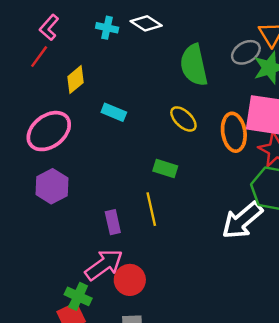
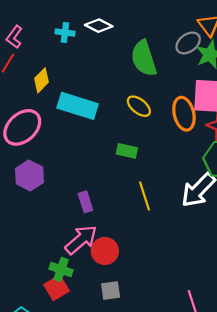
cyan rectangle: (114, 112) -> (78, 106), size x1.8
yellow line: (151, 209) -> (145, 196), moved

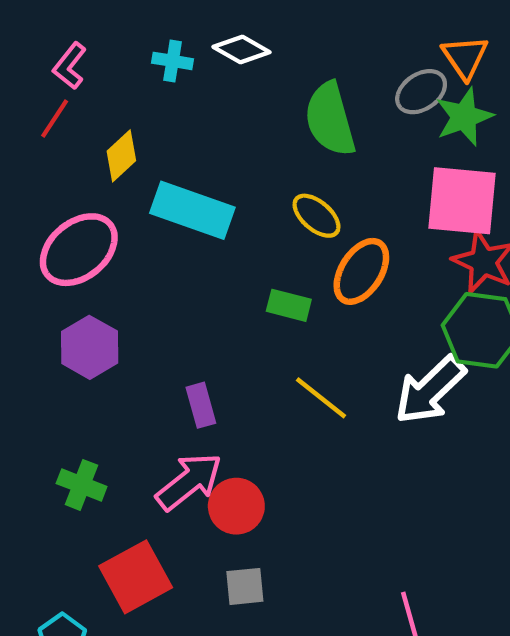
orange ellipse: (184, 114) -> (361, 271), moved, turned 44
yellow line: (145, 196) -> (321, 398), turned -36
green cross: (61, 269) -> (82, 485), moved
red square: (56, 288) -> (136, 577), size x1.4

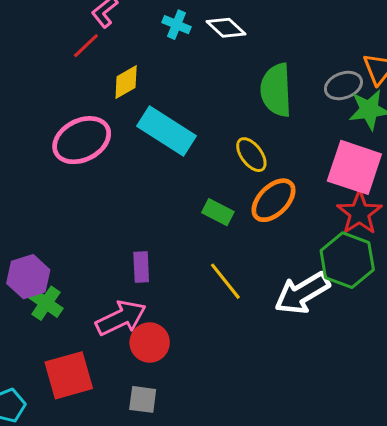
purple hexagon: (90, 347) -> (28, 277), moved

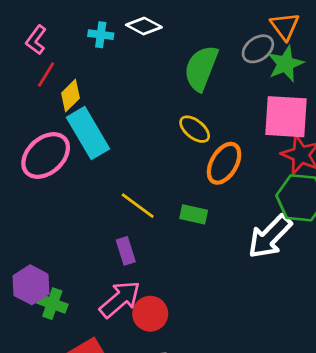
red line: (86, 46) -> (46, 75), moved
green semicircle: (276, 90) -> (201, 68), turned 39
cyan rectangle: (167, 131) -> (88, 133), moved, turned 42
green rectangle: (218, 212) -> (194, 214), moved
yellow line: (225, 281) -> (138, 206), moved

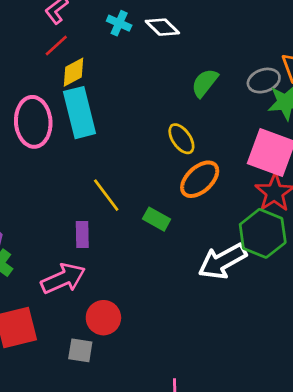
green semicircle: (201, 68) -> (205, 83), size x0.7
pink ellipse: (46, 155) -> (33, 122), turned -69
red circle: (150, 314) -> (103, 318), moved

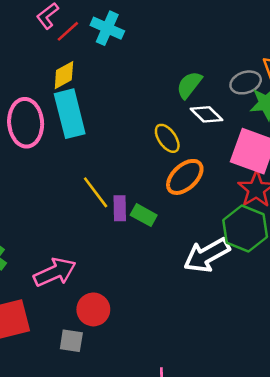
cyan cross: (119, 23) -> (107, 28), size x1.4
white diamond: (162, 27) -> (207, 114), moved
red line: (56, 45) -> (68, 31), moved
purple rectangle: (82, 234) -> (120, 208), moved

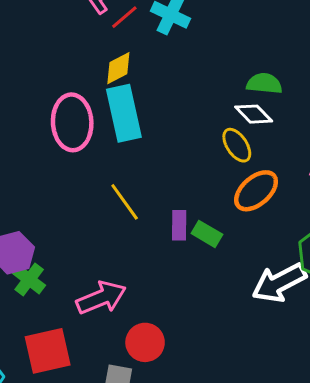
green semicircle: (189, 85) -> (264, 84), turned 56
white diamond: (207, 114) -> (254, 114), moved
yellow line: (96, 192) -> (125, 202), moved

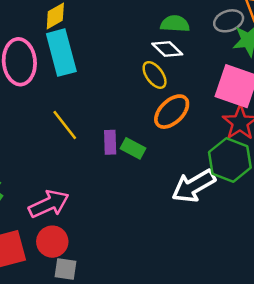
red circle: (145, 342) -> (52, 242), moved

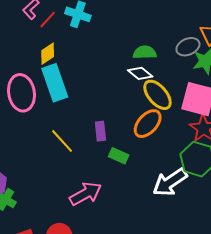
yellow ellipse: (155, 75) -> (157, 95), moved, size x1.4
purple rectangle: (110, 142) -> (100, 131), moved
pink arrow: (49, 204) -> (86, 194), moved

